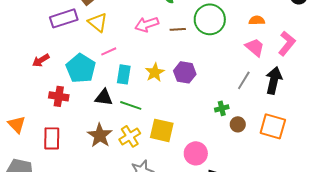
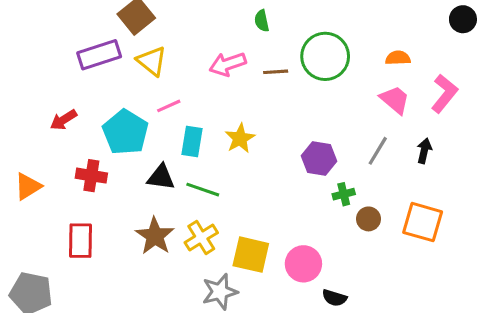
purple hexagon: (185, 72) -> (319, 159), moved
black arrow: (274, 80) -> (424, 151), size x0.6
orange triangle: (17, 124) -> (28, 186), moved, turned 42
yellow square: (162, 130) -> (251, 255), moved

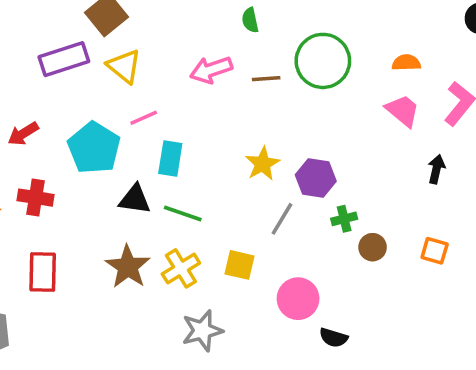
yellow star: (240, 138) -> (263, 164), moved
gray line: (378, 151) -> (282, 219), moved
red cross: (91, 176) -> (35, 198), moved
orange square: (423, 222) -> (435, 251), size x0.6
yellow square: (251, 255) -> (239, 265), moved, size x0.7

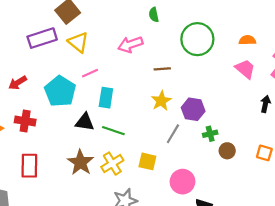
brown line: (266, 79) -> (162, 69), moved

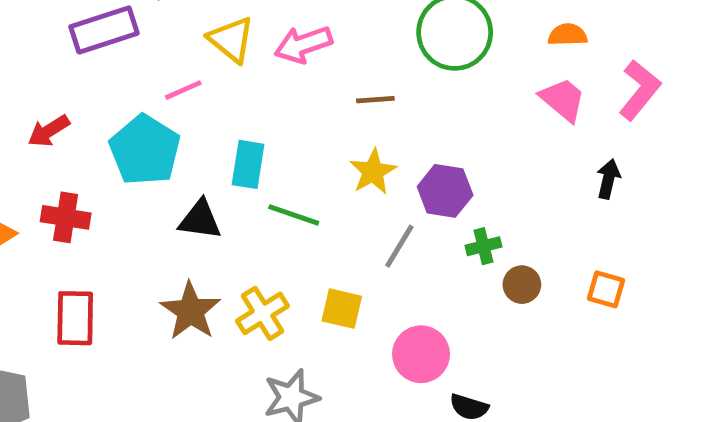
yellow triangle: (78, 42) -> (231, 40), moved
pink line: (90, 73) -> (183, 90), moved
green line: (113, 131) -> (294, 215), moved

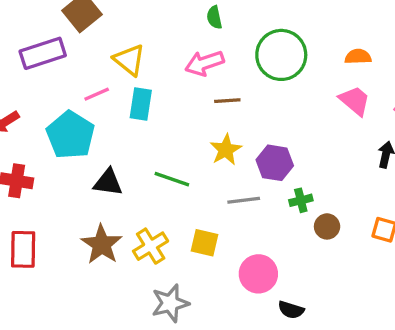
pink arrow: (303, 44) -> (204, 63), moved
cyan rectangle: (248, 164) -> (141, 104), moved
gray line: (399, 246) -> (244, 200), turned 52

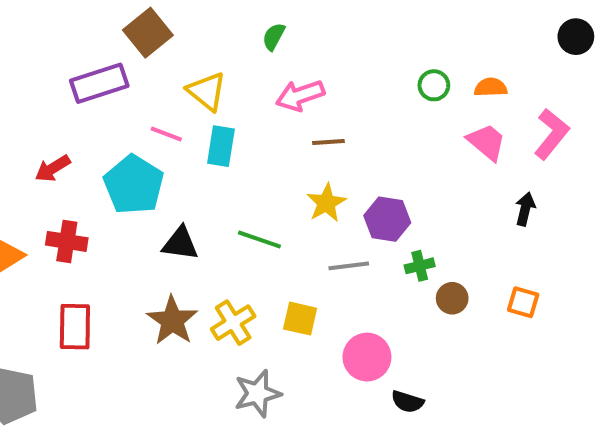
green semicircle: (214, 17) -> (274, 37), moved, turned 40
green circle: (281, 55) -> (434, 85), moved, size x0.5
pink line: (97, 94) -> (166, 134), turned 45

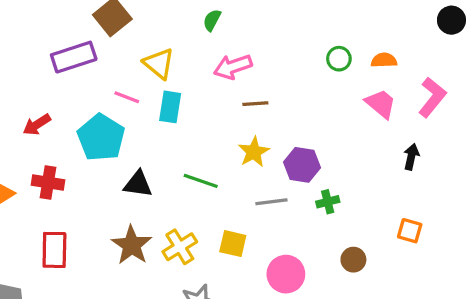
brown circle: (452, 298) -> (353, 260), moved

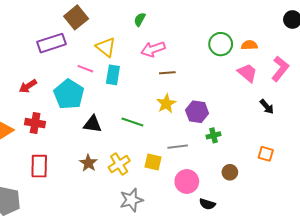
green circle: (339, 59) -> (221, 44), size x1.5
black arrow: (411, 157) -> (267, 107), turned 126
gray line: (271, 202) -> (178, 147), moved
brown star: (132, 245) -> (88, 163), size x0.7

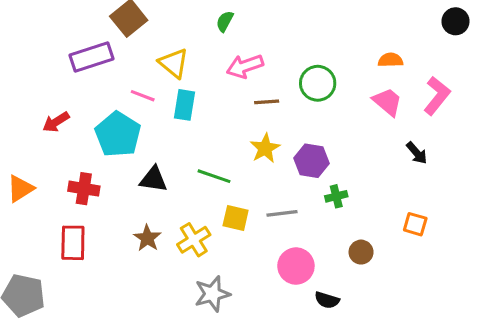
green circle: (221, 44) -> (318, 83), moved
red cross: (35, 123) -> (84, 189), moved
yellow square: (153, 162) -> (236, 218), moved

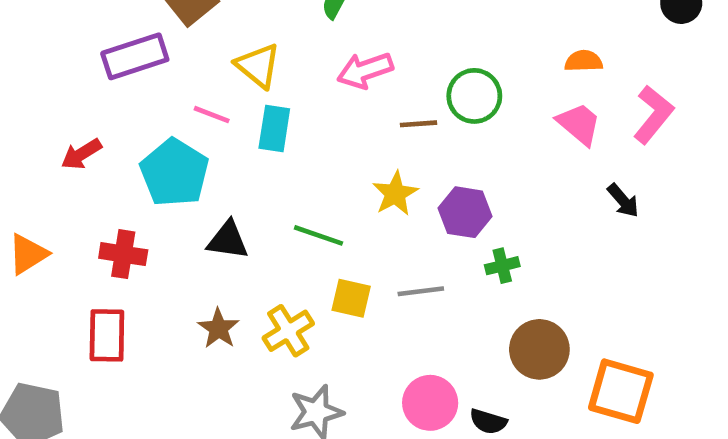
brown line: (267, 102) -> (419, 124), moved
orange square: (415, 224) -> (621, 391), moved, size x1.8
brown circle: (361, 252) -> (539, 349), size x1.6
pink circle: (296, 266) -> (430, 403), moved

